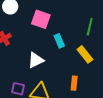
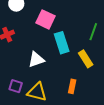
cyan rectangle: (59, 41) -> (62, 43), size x1.5

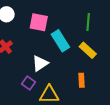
purple square: (16, 86) -> (28, 83), moved, turned 32

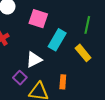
cyan rectangle: (60, 41) -> (57, 40), turned 55
orange rectangle: (82, 80) -> (63, 82), moved

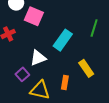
pink square: (38, 19) -> (34, 16), moved
yellow rectangle: (83, 53) -> (86, 68), moved

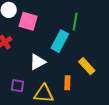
green line: (94, 28) -> (75, 21), moved
purple square: (22, 74) -> (17, 86), moved, turned -32

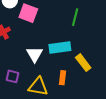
cyan rectangle: (60, 41) -> (60, 48), moved, turned 50
white triangle: (38, 62) -> (34, 54), turned -36

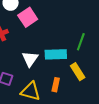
pink square: (28, 13) -> (28, 17), turned 30
green line: (75, 17) -> (81, 42), moved

